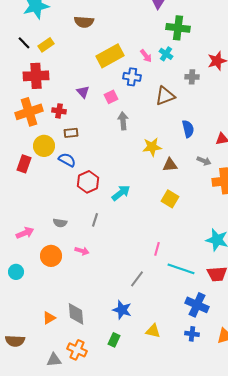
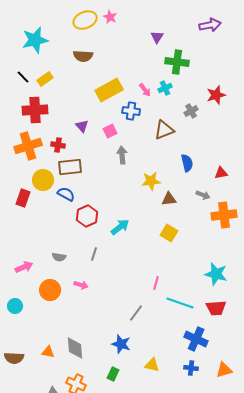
cyan cross: (166, 54) -> (165, 88), turned 32
gray cross: (192, 77) -> (191, 111), turned -32
brown rectangle: (71, 133) -> (70, 167), size x1.6
orange triangle: (49, 318) -> (48, 352), turned 40
brown semicircle: (15, 341) -> (14, 358), moved

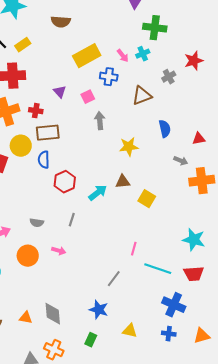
blue semicircle: (66, 194) -> (44, 160), turned -120
brown triangle: (169, 199) -> (123, 182), moved

